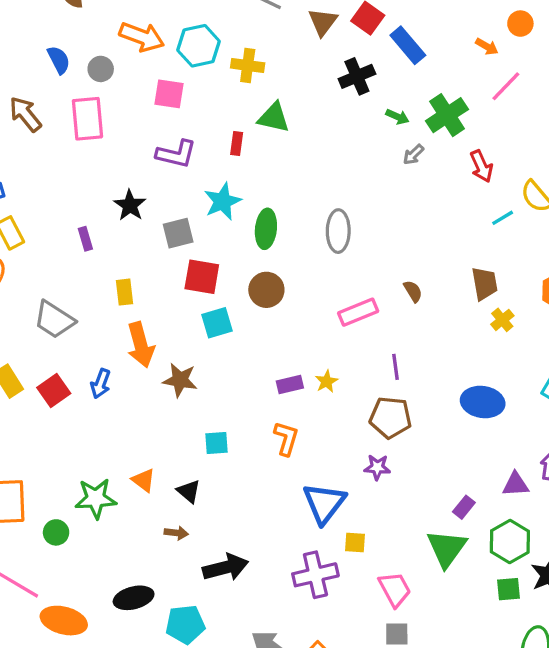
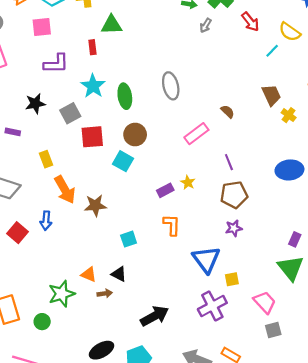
black star: (130, 205) -> (35, 104), turned -30
purple rectangle: (85, 239) -> (13, 132), turned -48
cyan square: (217, 323) -> (123, 161), moved, turned -30
brown arrow: (176, 533) -> (105, 294), moved

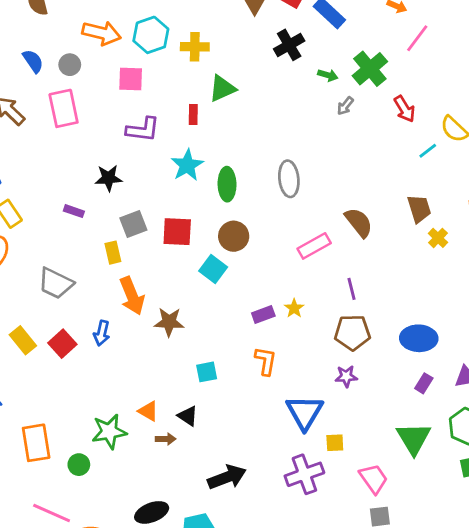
green triangle: (112, 25) -> (222, 88), turned -30
brown semicircle: (228, 112) -> (359, 223), size x1.6
gray square: (70, 113) -> (133, 224), moved
blue ellipse: (289, 170) -> (419, 338), moved
purple rectangle: (295, 239) -> (424, 383), moved

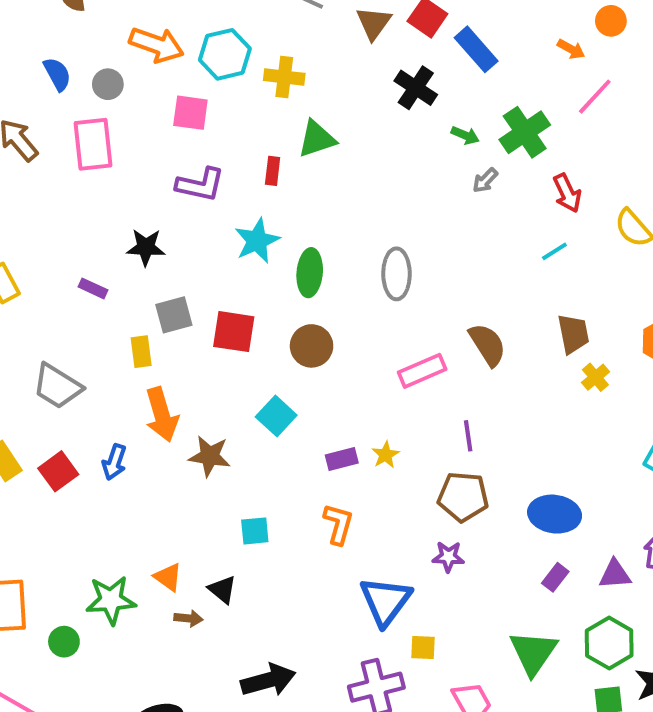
black cross: (289, 45) -> (416, 88), turned -32
cyan line: (428, 151) -> (554, 251), moved
cyan square: (213, 269) -> (276, 416), moved

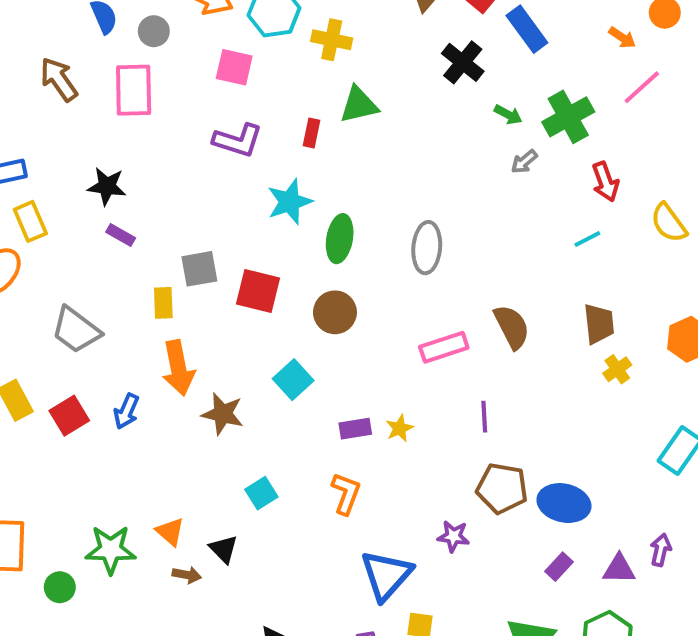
black star: (146, 247) -> (107, 186), moved
brown pentagon: (463, 497) -> (502, 488), moved
cyan square: (255, 531) -> (261, 493), turned -32

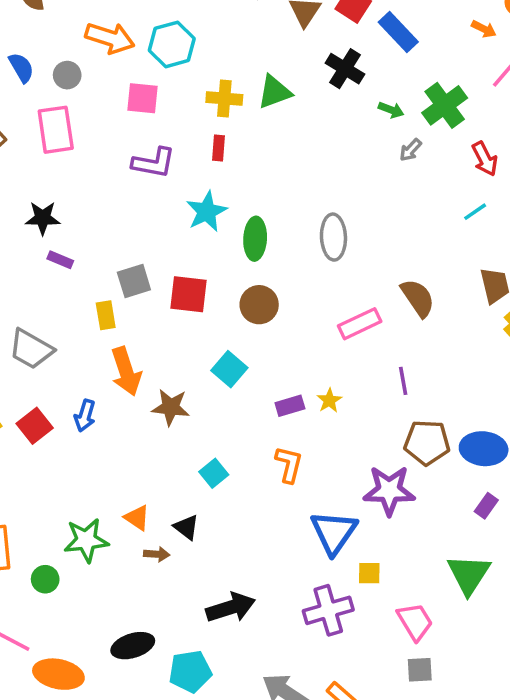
yellow cross: (332, 40) -> (224, 98), moved
green triangle: (359, 105) -> (274, 92), moved
purple star: (453, 536) -> (389, 490), size x1.8

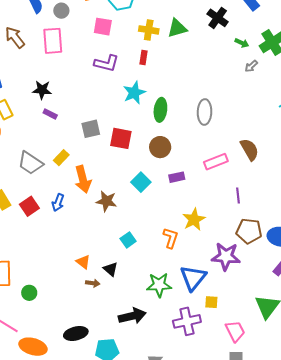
yellow rectangle: (106, 315) -> (61, 158), moved, turned 49
yellow star: (329, 400) -> (194, 220), moved, size x1.6
purple rectangle: (290, 406) -> (177, 177), moved
green star: (86, 540) -> (159, 285), moved

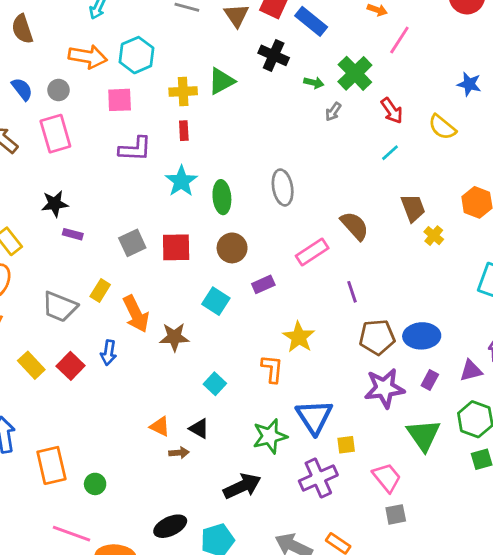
purple star: (226, 256) -> (384, 388), moved

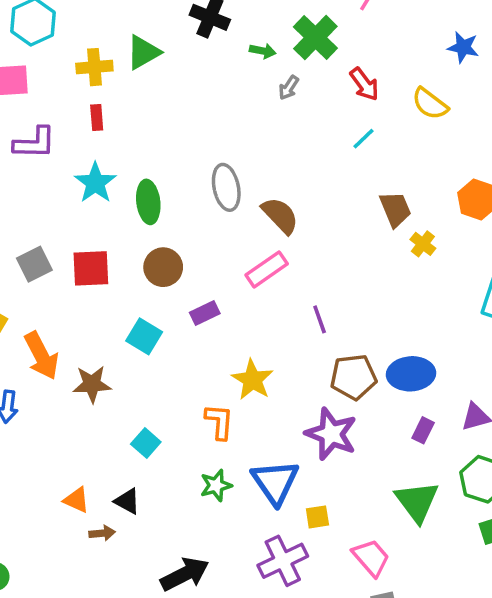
brown semicircle: (355, 226) -> (280, 215), moved
purple star: (384, 388) -> (331, 434), moved, turned 30
green star: (270, 436) -> (216, 485), moved, size x0.7

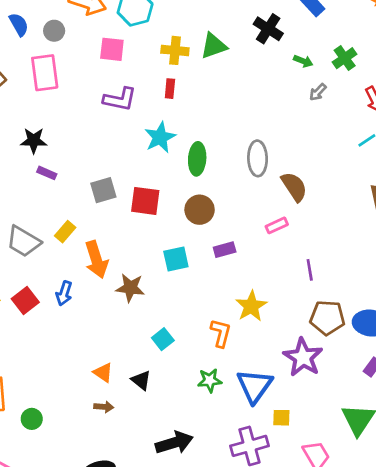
green cross: (315, 37) -> (345, 58), size x0.7
pink rectangle: (267, 269) -> (277, 225), size x0.7
cyan square: (144, 336) -> (176, 259), turned 36
brown arrow: (102, 533) -> (104, 407), moved

